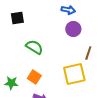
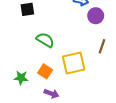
purple circle: (73, 29) -> (96, 16), moved
yellow square: (74, 74) -> (74, 63), moved

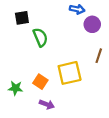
green semicircle: (45, 40) -> (40, 37), moved, turned 36

